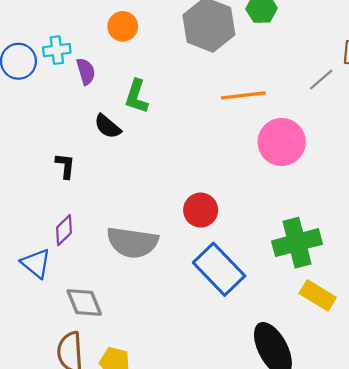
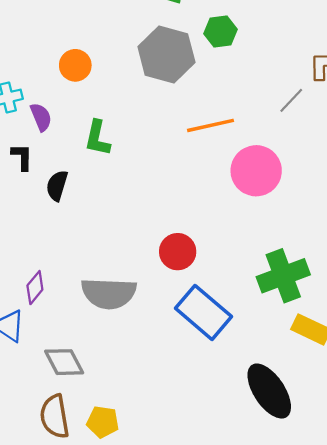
black semicircle: (108, 126) -> (57, 186), moved, turned 72
black L-shape: (65, 166) -> (22, 157), moved

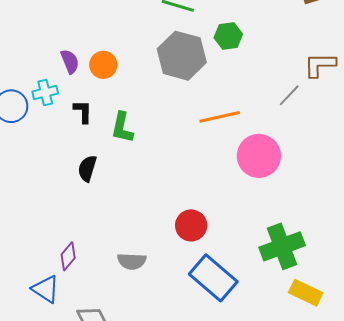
purple semicircle: (41, 117) -> (70, 61), moved
black L-shape: (22, 157) -> (83, 112), moved
gray semicircle: (109, 293) -> (132, 261), size x0.6

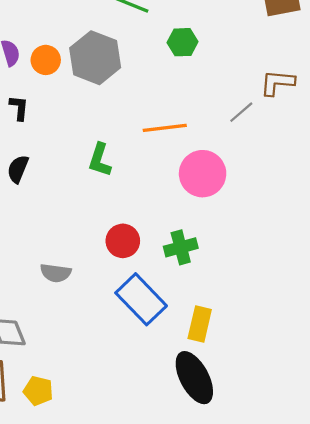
gray hexagon: (182, 56) -> (95, 58), moved
green L-shape: (122, 128) -> (100, 160), moved
green cross: (282, 246) -> (181, 247), moved, size x0.7
yellow rectangle: (306, 293) -> (200, 324), moved, turned 72

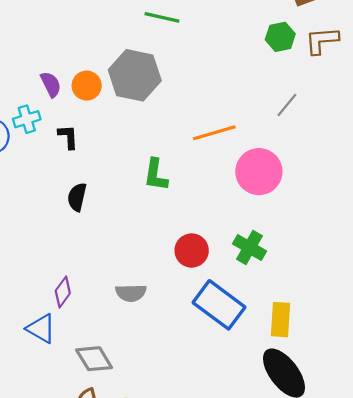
green hexagon: (183, 42) -> (280, 37), moved
brown L-shape: (277, 83) -> (322, 40), moved
green cross: (181, 247) -> (249, 247), turned -36

